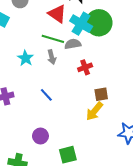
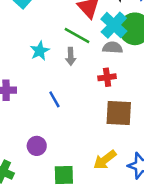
gray semicircle: (73, 44) -> (113, 48), moved
brown square: (101, 94) -> (119, 113), size x1.6
yellow arrow: (94, 111) -> (105, 160), moved

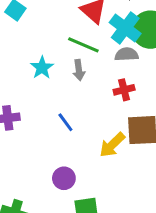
purple circle: (37, 146) -> (64, 178), moved
yellow arrow: (105, 160) -> (112, 145), moved

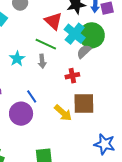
gray semicircle: (127, 54) -> (84, 51), moved, turned -42
yellow arrow: (112, 145) -> (63, 113), turned -96
purple circle: (64, 178) -> (21, 114), moved, size x1.5

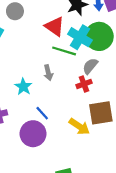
green line: (46, 44) -> (64, 51), moved
gray semicircle: (84, 51) -> (90, 66), moved
cyan star: (17, 59) -> (23, 87), moved

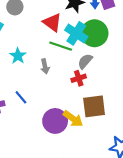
cyan star: (23, 87) -> (18, 56), moved
blue line: (42, 113) -> (21, 97), moved
purple circle: (33, 134) -> (55, 121), moved

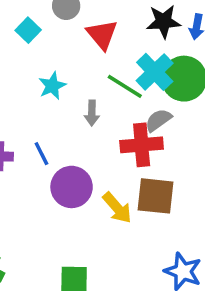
red triangle: (52, 22) -> (102, 34), moved
red cross: (79, 78) -> (142, 145), size x1.6
purple circle: (55, 121) -> (72, 187), moved

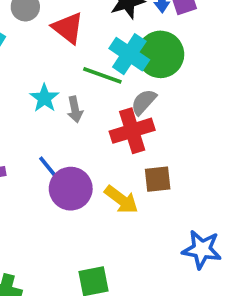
cyan star: (52, 86) -> (44, 98), moved
blue line: (41, 154) -> (48, 167), moved
brown square: (156, 196) -> (158, 179), size x0.7

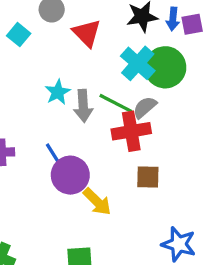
green line: (102, 75) -> (116, 103), moved
gray arrow: (75, 109) -> (83, 106), size x1.4
yellow arrow: (121, 200) -> (97, 202), moved

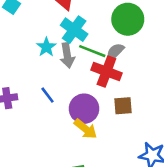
cyan cross: (138, 63) -> (74, 30), moved
red cross: (131, 131) -> (106, 71), turned 36
purple circle: (70, 175) -> (84, 109), moved

